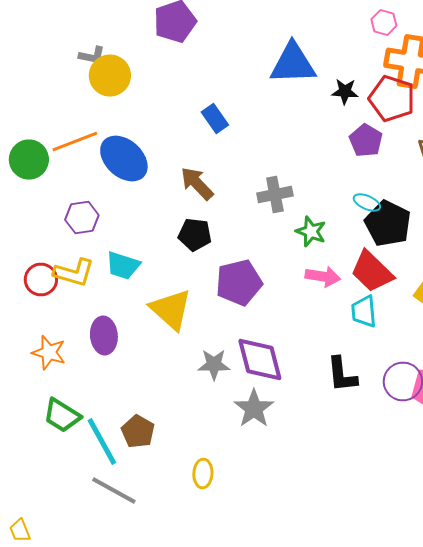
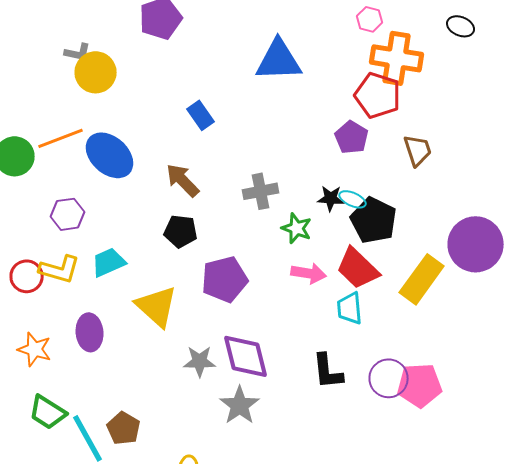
black star: (345, 92) -> (331, 198), moved
cyan trapezoid: (123, 266) -> (109, 262), turned 138

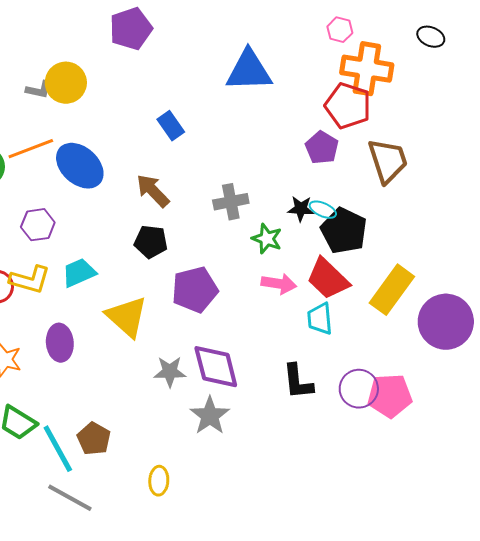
gray L-shape: (78, 52) -> (39, 90), moved
brown trapezoid: (418, 150) -> (388, 161), size x1.4
purple circle: (476, 244) -> (446, 322), moved

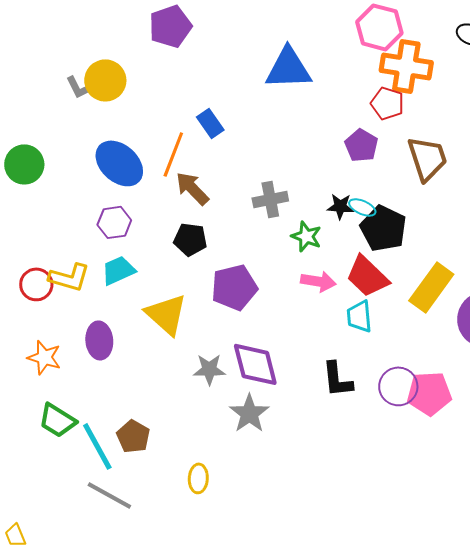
pink hexagon: (340, 30) -> (379, 27), size x1.8
gray L-shape: (39, 90) -> (78, 87), turned 52
red pentagon: (348, 106) -> (387, 103), size x0.7
orange line: (31, 149) -> (173, 154), moved, turned -48
purple hexagon: (38, 225) -> (114, 222), moved

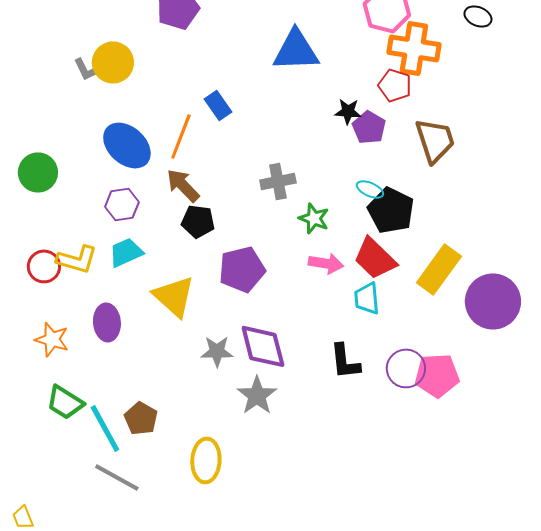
green circle: (24, 164) -> (38, 172), moved
brown arrow: (192, 188) -> (183, 185), moved
black star: (340, 206) -> (348, 111), moved
yellow ellipse: (198, 478) -> (206, 460), size x1.5

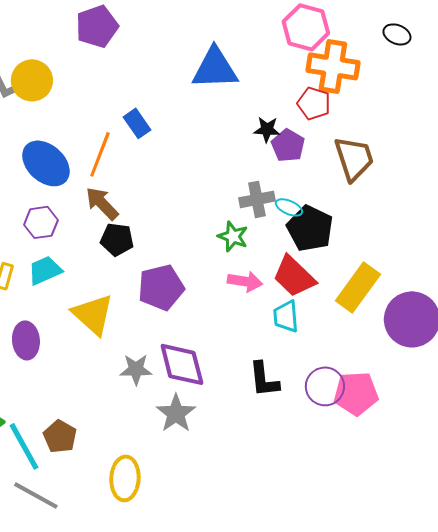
gray cross: (278, 181) -> (257, 199), moved

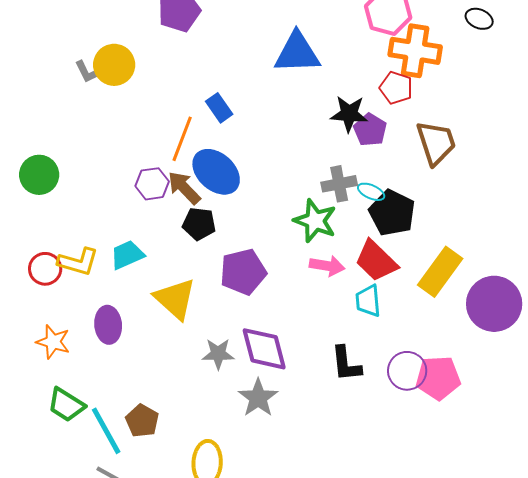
black star: (267, 129) -> (349, 114), size x1.4
blue ellipse: (46, 163) -> (216, 172), moved
purple hexagon: (41, 222) -> (152, 184), moved
green star: (233, 236) -> (315, 221), size x1.4

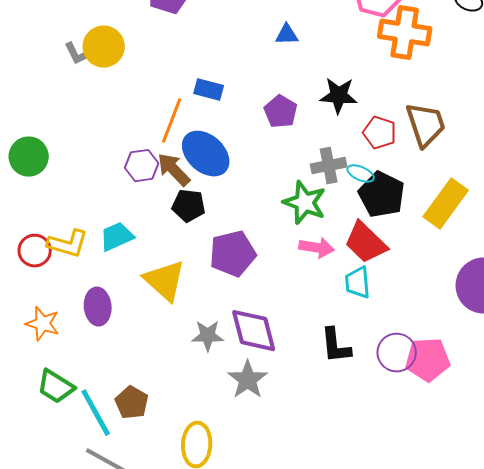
blue triangle: (297, 53) -> (287, 35), size x0.5
red pentagon: (396, 88) -> (380, 133), moved
blue rectangle: (219, 108) -> (209, 90), turned -40
purple pentagon: (370, 130) -> (281, 112), moved
yellow rectangle: (440, 272) -> (446, 204), moved

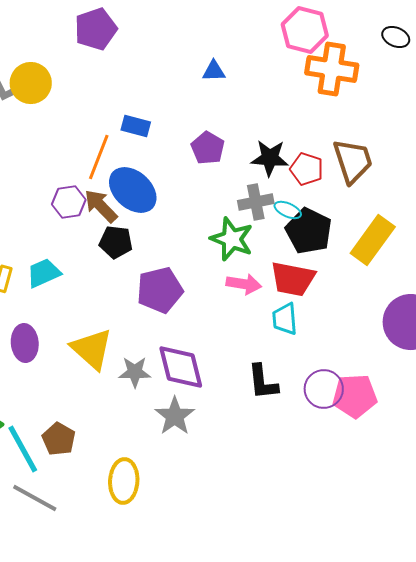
black star: (339, 96) -> (270, 158), moved
red trapezoid: (366, 243) -> (293, 279), turned -33
yellow triangle: (165, 281) -> (92, 349), moved

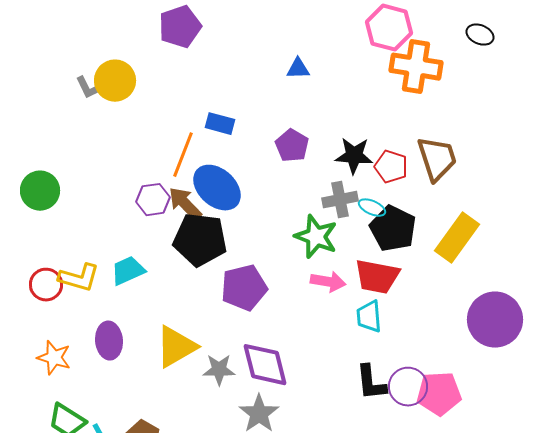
black pentagon: (116, 242) -> (200, 240), size x1.6
yellow triangle: (92, 349) -> (176, 347), turned 48
black L-shape: (263, 382) -> (371, 383), moved

